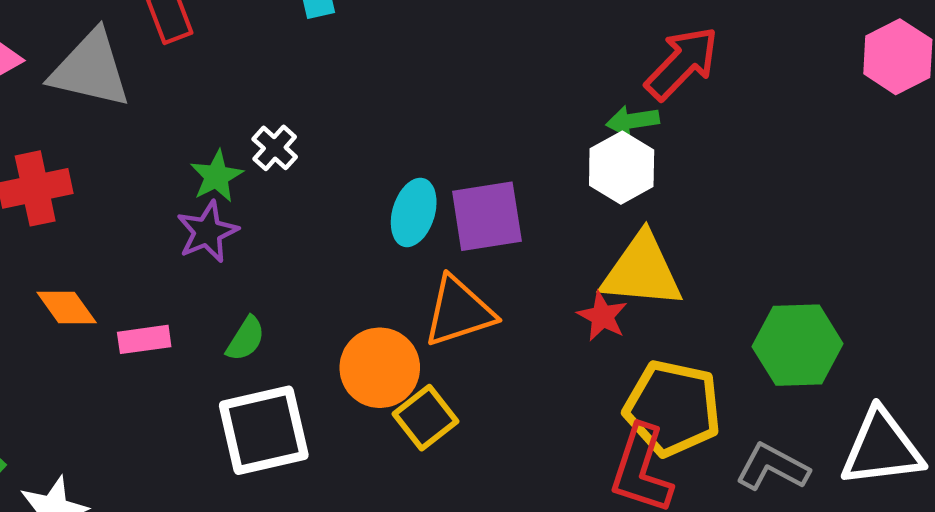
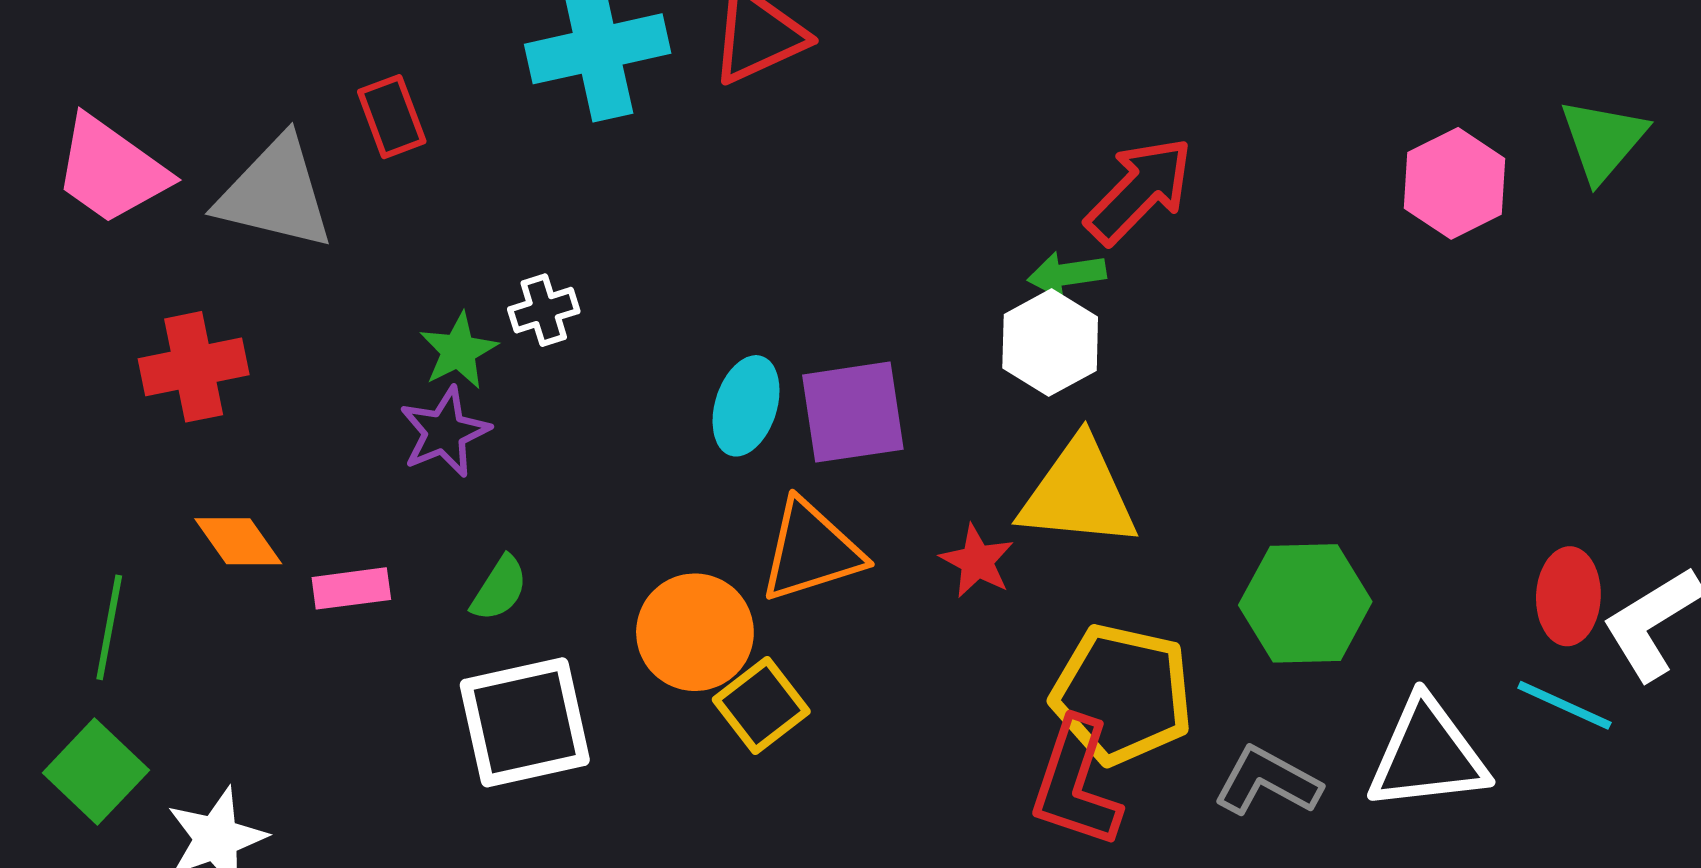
white cross: (275, 148) -> (544, 310), turned 30
red star: (602, 316) -> (977, 561), moved

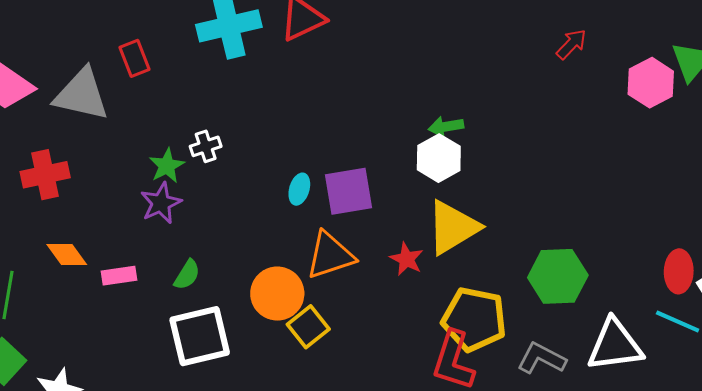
pink hexagon: (1455, 183) -> (651, 83), moved
red arrow: (1139, 191) -> (571, 44), moved, size x0.6
cyan ellipse: (746, 406) -> (299, 189), size x0.7
yellow triangle: (1079, 494) -> (453, 227), turned -36

